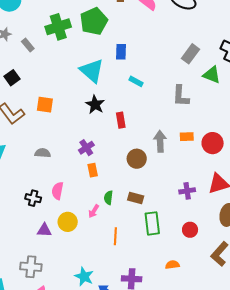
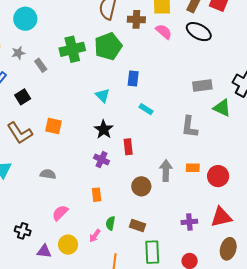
gray rectangle: (191, 54) -> (202, 85), turned 42
cyan triangle: (92, 71) -> (103, 95), size x0.6
purple cross: (86, 148) -> (102, 160), moved, turned -35
pink semicircle: (57, 191) -> (60, 213), turned 30
black cross: (33, 198) -> (23, 231), moved

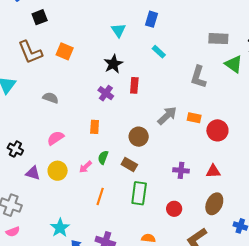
gray arrow: (166, 171) -> (167, 116), turned 35
brown circle: (141, 186) -> (139, 137), moved
red triangle: (221, 217) -> (213, 171), size x0.7

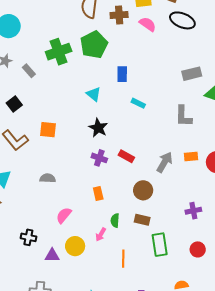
red rectangle: (134, 85) -> (126, 156), moved, turned -49

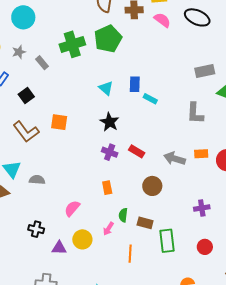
blue rectangle: (122, 74) -> (135, 84), moved
gray arrow: (165, 162) -> (175, 159), turned -105
gray semicircle: (48, 178) -> (37, 180), moved
brown rectangle: (142, 220) -> (145, 223), moved

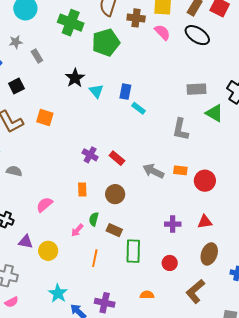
green cross: (72, 44) -> (71, 23), moved, turned 30
black star: (109, 122) -> (75, 78), moved
brown circle: (152, 186) -> (115, 194), moved
yellow circle: (82, 239) -> (48, 251), moved

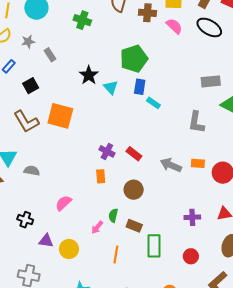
green cross: (71, 23) -> (82, 20), size x0.7
green pentagon: (106, 42) -> (134, 59), moved
orange square: (45, 117) -> (60, 116), size x1.5
orange rectangle: (82, 189) -> (101, 176), moved

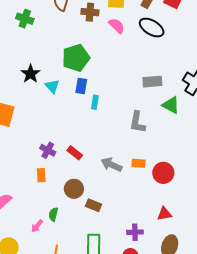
cyan rectangle: (153, 103) -> (95, 102), turned 64
purple cross: (192, 217) -> (135, 232), moved
brown rectangle: (134, 226) -> (94, 205), moved

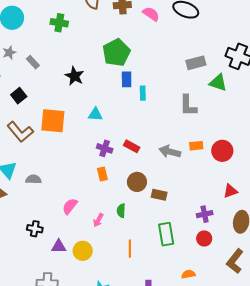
cyan triangle: (52, 86) -> (95, 114), moved, turned -35
pink arrow: (37, 226) -> (98, 220), moved

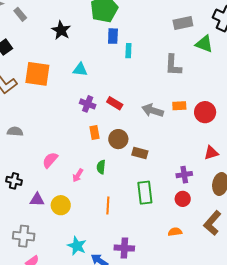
orange rectangle: (102, 174) -> (95, 132), moved
orange semicircle: (188, 274) -> (175, 232), moved

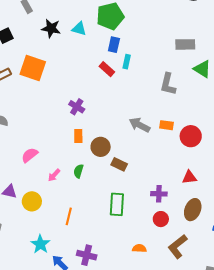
black star: (61, 30) -> (51, 28), moved, turned -30
cyan triangle: (80, 70) -> (79, 29), moved
red rectangle: (115, 103) -> (107, 69), moved
red circle: (183, 199) -> (161, 219), moved
orange line: (108, 205) -> (69, 216), moved

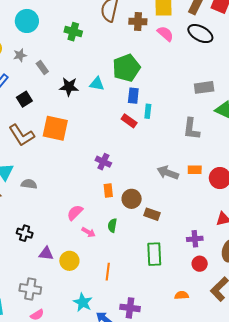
pink semicircle: (30, 155) -> (75, 213), moved
pink arrow: (54, 175) -> (89, 232), turned -96

